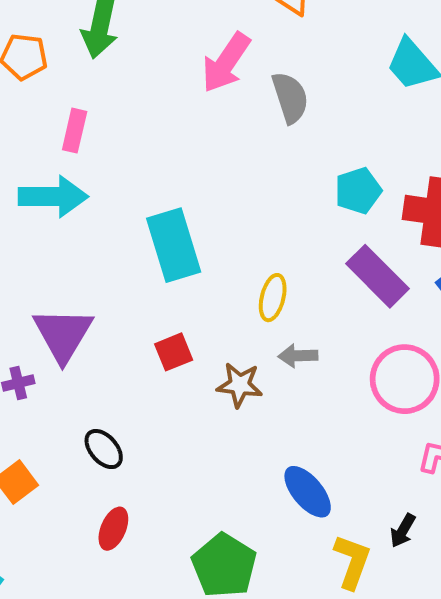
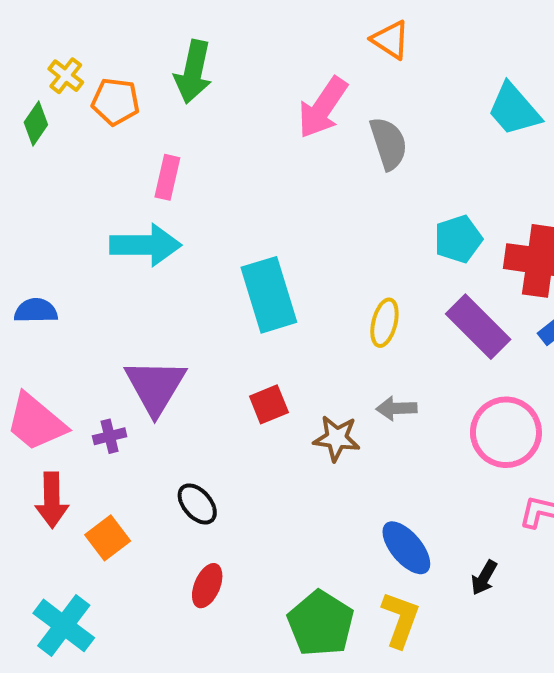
yellow ellipse: (273, 298) -> (384, 323), moved
black arrow: (403, 531) -> (484, 578), moved
yellow L-shape: (352, 562) -> (400, 620), moved

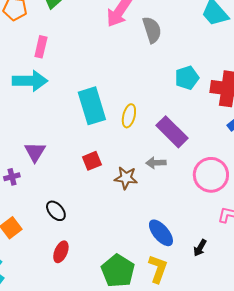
yellow ellipse: (384, 323) -> (129, 116), moved
purple rectangle: (478, 327) -> (172, 132), moved
purple triangle: (155, 386) -> (35, 152), size x0.7

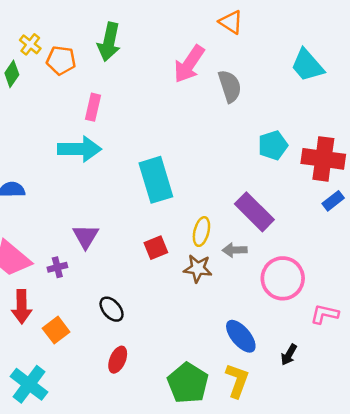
yellow ellipse: (129, 116) -> (201, 232), moved
pink circle: (211, 175) -> (283, 278), moved

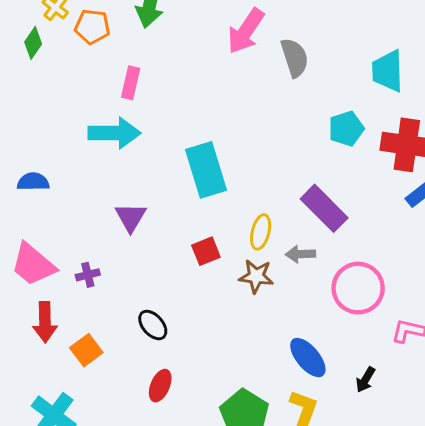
cyan trapezoid: (307, 65) -> (388, 71), moved, turned 39
purple triangle: (86, 236) -> (131, 217), moved

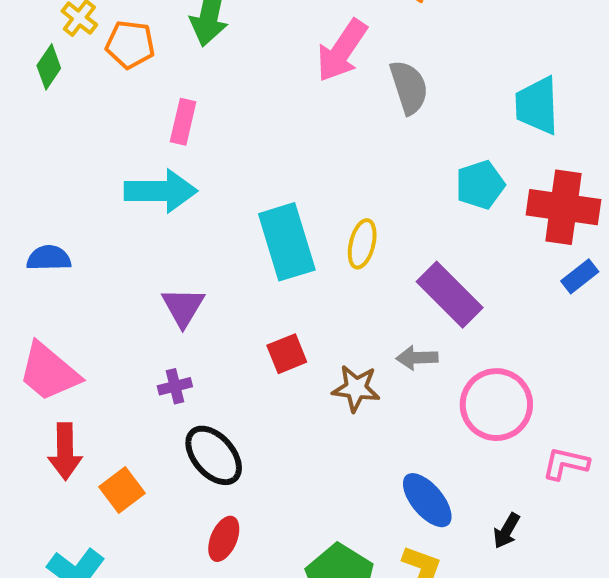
yellow ellipse: (261, 232) -> (362, 244), moved
purple cross: (88, 275) -> (175, 386), moved
black ellipse: (153, 325) -> (214, 455), size x1.4

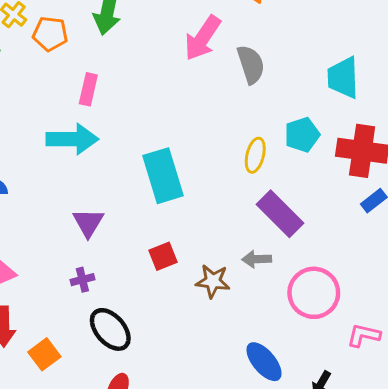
yellow ellipse: (362, 244) -> (255, 155), moved

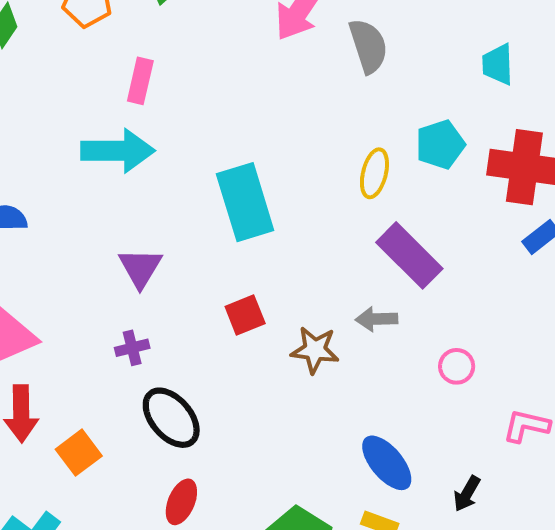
cyan trapezoid: (343, 78) -> (498, 64), size x0.7
pink circle: (314, 293) -> (457, 366), size x0.5

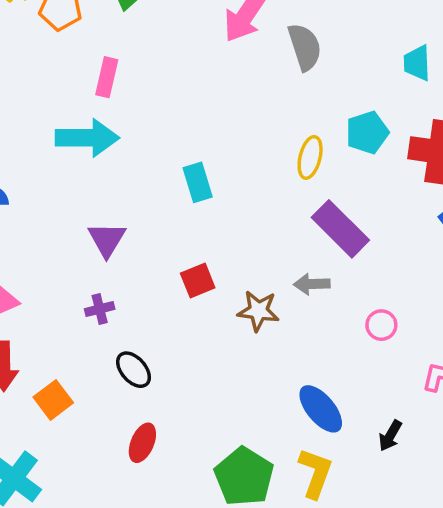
cyan rectangle: (245, 202) -> (198, 182), size x0.6
black ellipse: (171, 418) -> (133, 370), size x0.7

